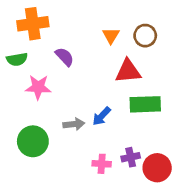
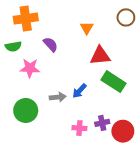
brown circle: (145, 36) -> (126, 17), moved
green rectangle: (145, 104) -> (114, 82), turned 35

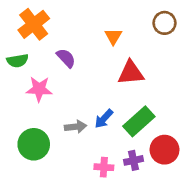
orange cross: (26, 19) -> (34, 24), turned -30
green rectangle: (114, 82) -> (139, 121), moved, turned -75
red circle: (123, 131) -> (165, 150), moved

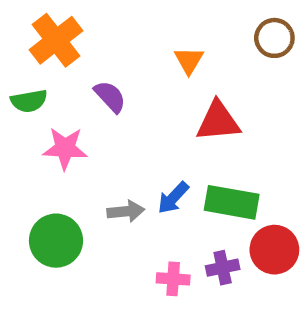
green rectangle: (139, 121) -> (232, 202), turned 52

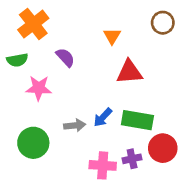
pink cross: (173, 279) -> (103, 165), size x1.4

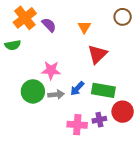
purple semicircle: (65, 57) -> (49, 25), moved
red triangle: (129, 72) -> (97, 54), turned -40
pink star: (39, 88) -> (51, 70), moved
green circle: (33, 143) -> (33, 91), moved

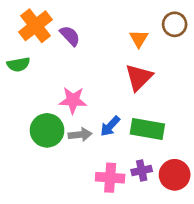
orange triangle: (84, 27) -> (139, 39), moved
red circle: (123, 112) -> (175, 175), moved

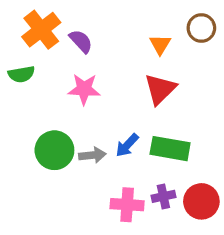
pink star: (73, 100) -> (84, 89), moved

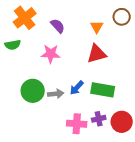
purple semicircle: (81, 41) -> (58, 26), moved
red triangle: (160, 89) -> (97, 54), turned 30

